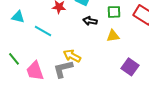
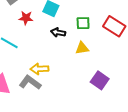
yellow arrow: (72, 56) -> (39, 69), turned -30
gray L-shape: (63, 69) -> (30, 82), turned 50

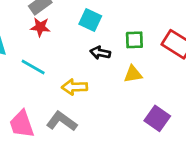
red star: (26, 18) -> (40, 27), moved
yellow arrow: (39, 69) -> (75, 87), moved

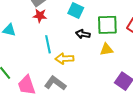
green square: (134, 40) -> (107, 25), size x1.5
cyan line: (33, 67) -> (48, 44), moved, turned 48

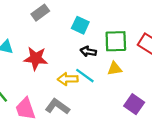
red star: (40, 16) -> (36, 58), moved, size x1.5
cyan line: (48, 44) -> (85, 76), moved, turned -42

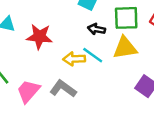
yellow triangle: (115, 69) -> (125, 48), size x1.5
pink trapezoid: (25, 109) -> (28, 91), turned 60

